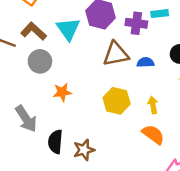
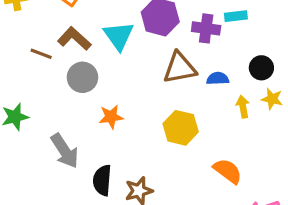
yellow arrow: (153, 105) -> (243, 107), moved

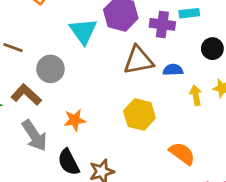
brown L-shape: (74, 39) -> (26, 95), moved
black circle: (261, 68) -> (212, 49), moved
orange star: (111, 117) -> (75, 120), moved
black semicircle: (102, 180) -> (69, 162), turned -32

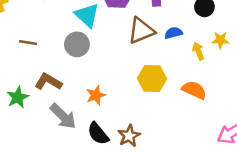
gray circle: (50, 69) -> (77, 44), moved
orange semicircle: (182, 153) -> (194, 90), moved

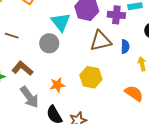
blue semicircle: (173, 33) -> (125, 47), turned 96
yellow hexagon: (152, 78) -> (91, 77), moved

